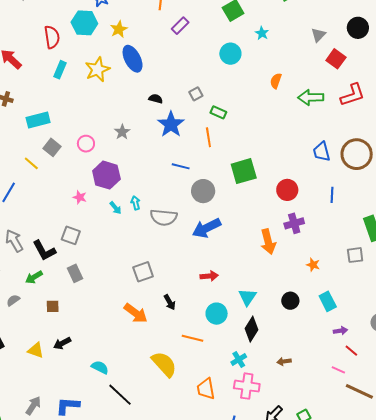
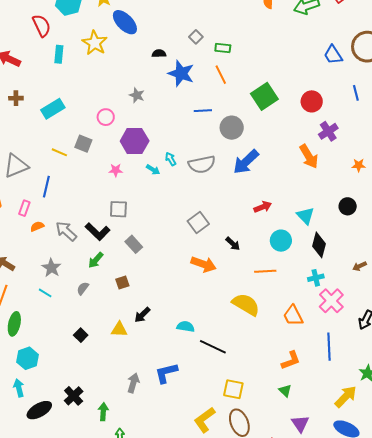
gray square: (52, 147) -> (83, 144), moved
cyan cross: (239, 359) -> (316, 278), turned 35
pink cross: (247, 386) -> (331, 301), turned -35

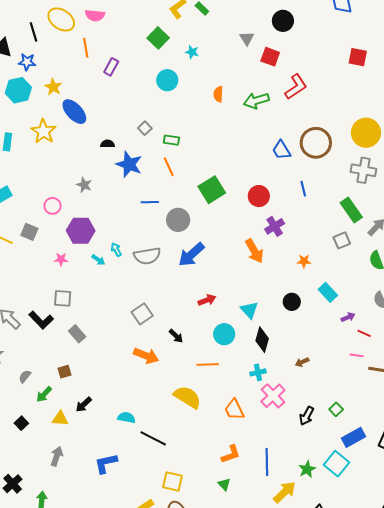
green arrow: (96, 260) -> (44, 394), moved
blue line: (329, 347) -> (267, 462), moved
gray arrow: (133, 383) -> (57, 456), moved

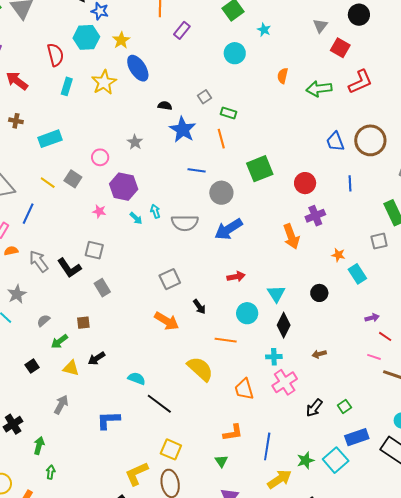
cyan rectangle: (328, 292) -> (357, 274), moved

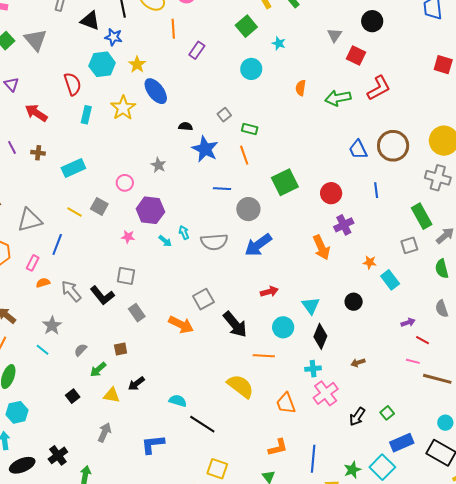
black arrow: (199, 307) -> (235, 324), size x1.8
orange arrow: (167, 321) -> (181, 325), moved

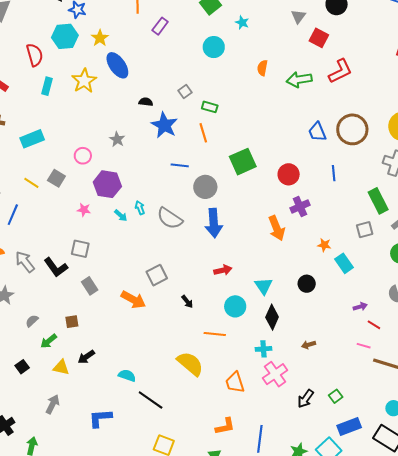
gray semicircle: (214, 242) -> (170, 218), turned 36
blue arrow: (258, 245) -> (214, 223), turned -60
black arrow: (235, 324) -> (187, 302), size x0.5

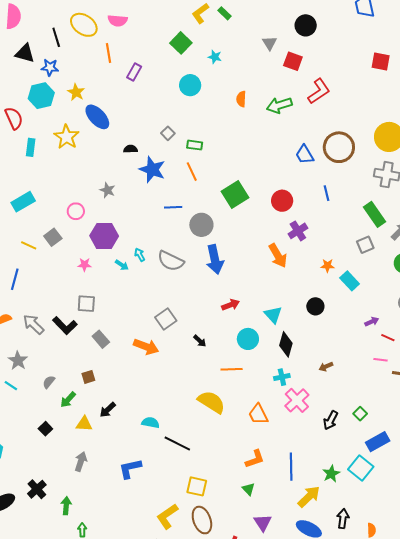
gray square: (56, 178) -> (53, 237), turned 30

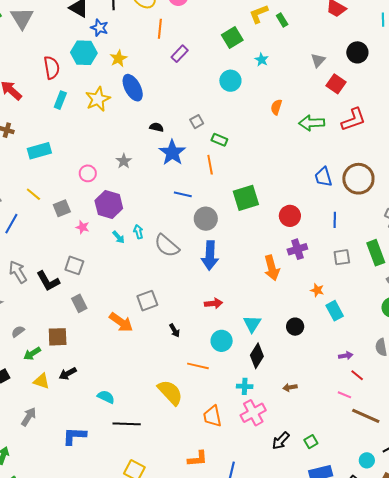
gray square: (53, 237) -> (62, 208), moved
gray square: (365, 245) -> (342, 257), moved
brown square: (88, 377) -> (58, 337), size x1.5
black line: (177, 443) -> (127, 424), turned -40

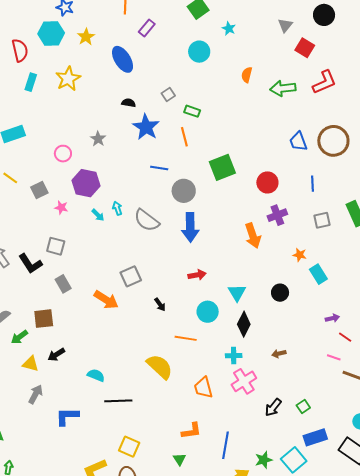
blue ellipse: (133, 88) -> (123, 59), moved
gray arrow: (29, 417) -> (36, 394), moved

